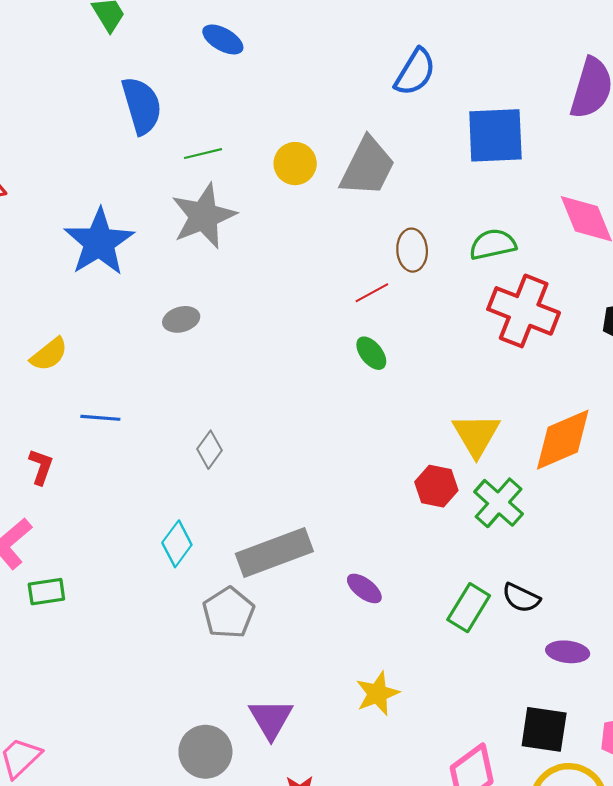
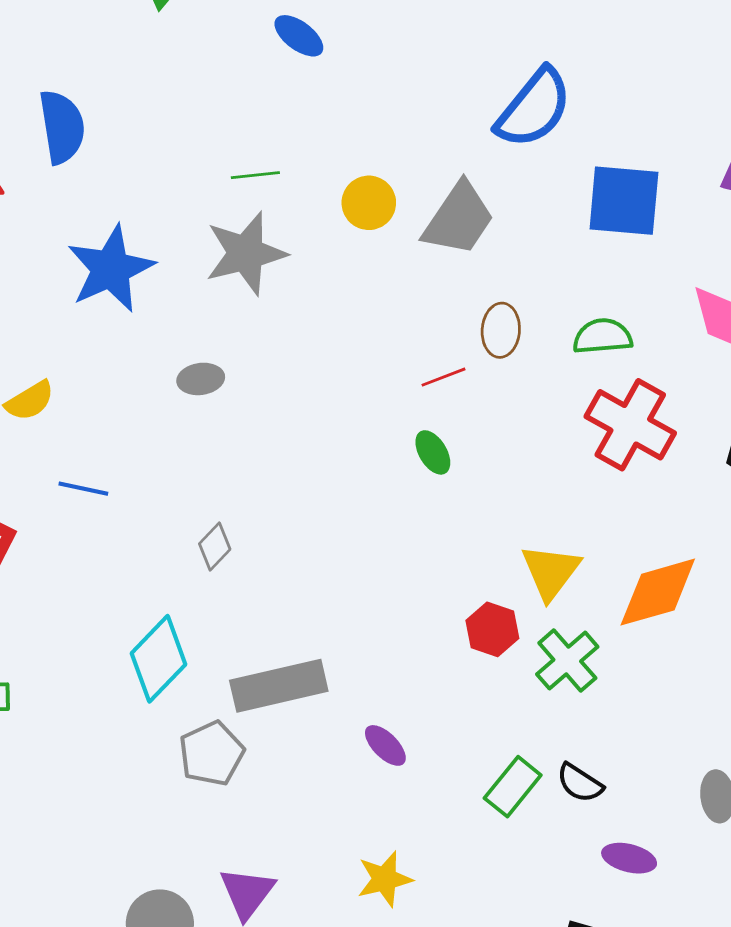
blue semicircle: (415, 72) -> (534, 108), size x1.4
blue semicircle: (142, 106) -> (62, 127), moved
cyan diamond: (177, 544) -> (158, 659), size x1.5

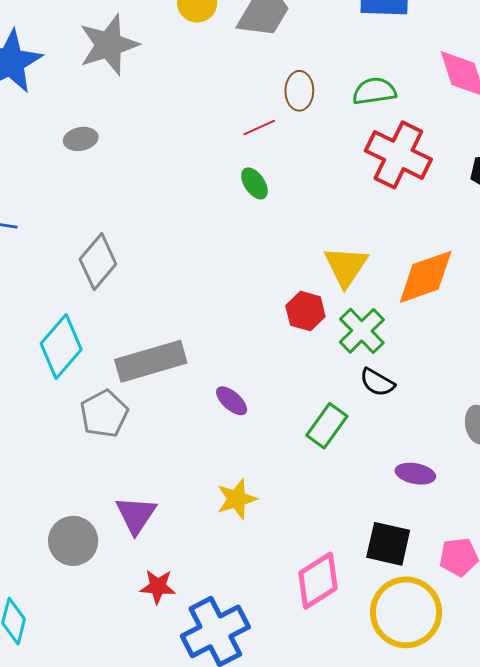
gray diamond: (215, 546) -> (98, 262), size x1.6
black semicircle: (580, 783) -> (377, 382), moved

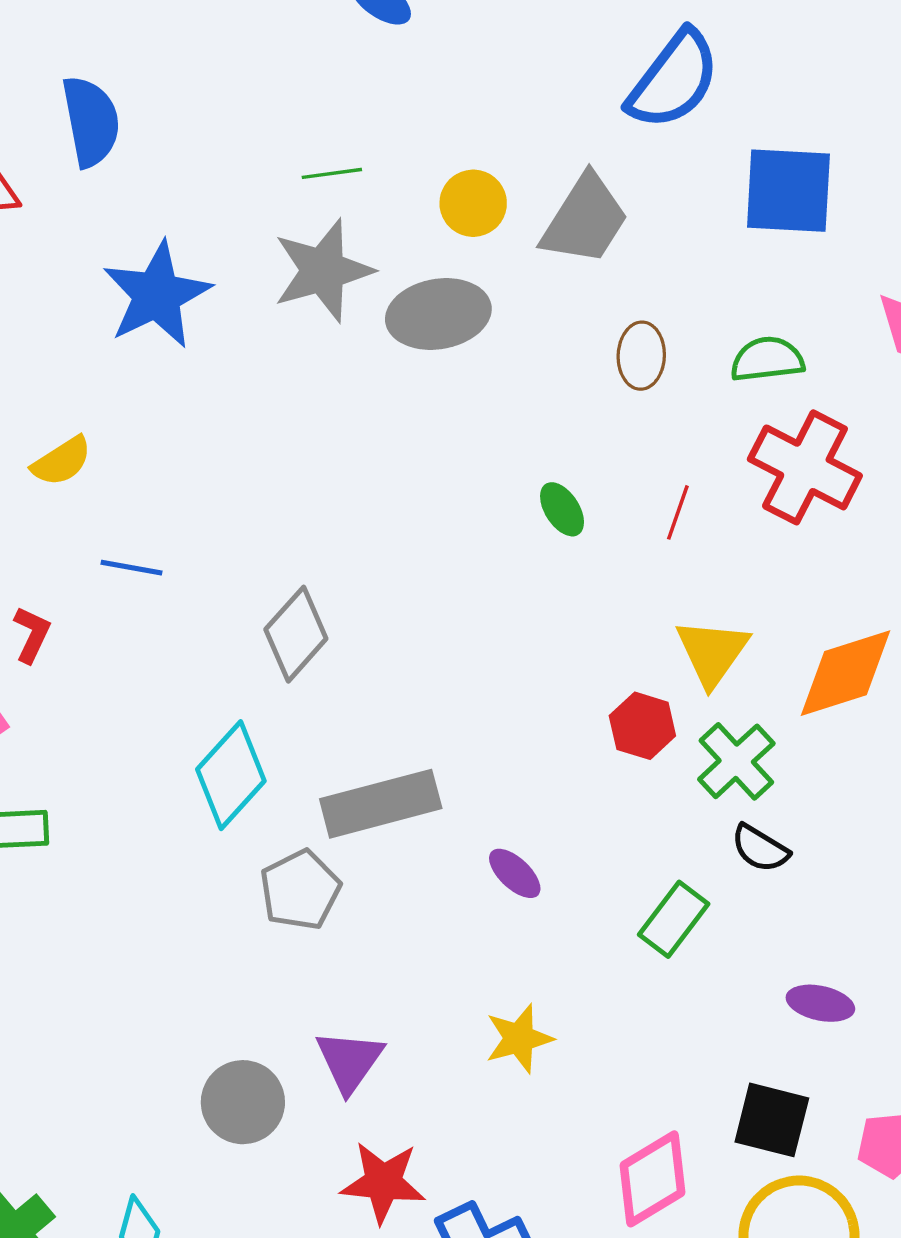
red line: (259, 128) -> (678, 512), moved, turned -48
gray ellipse: (81, 139) -> (438, 314), moved, size x1.8
red star: (158, 587) -> (383, 1182), size x1.4

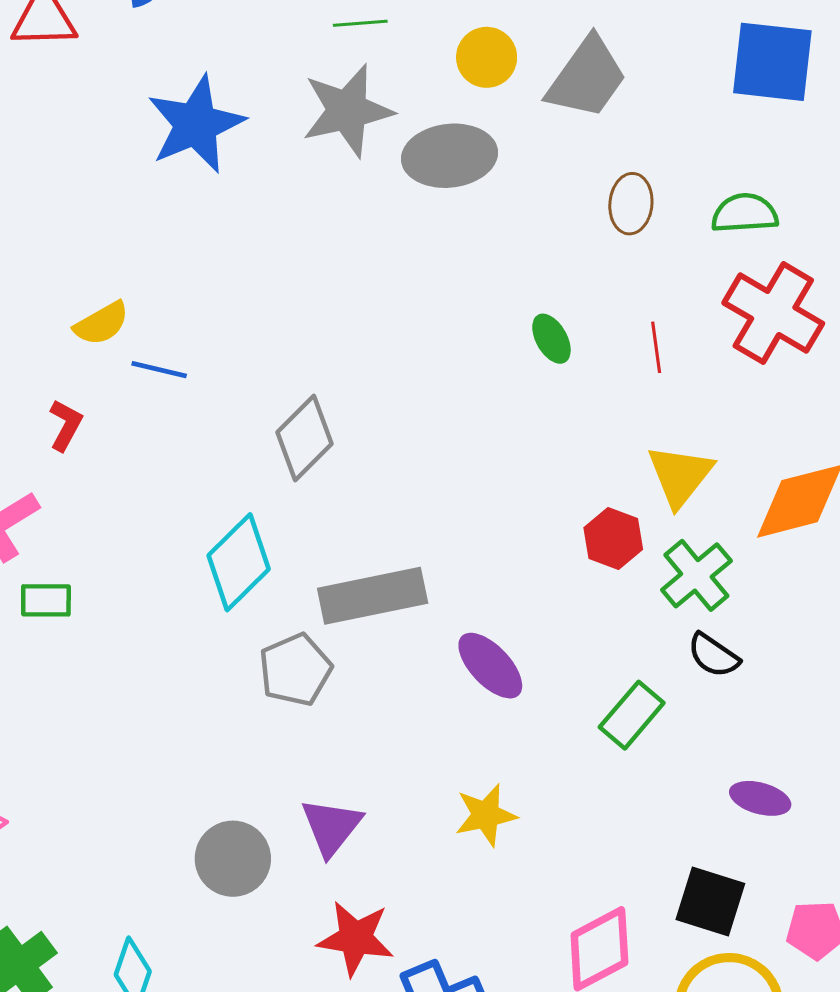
yellow semicircle: (62, 461) -> (102, 323), moved
red line: (678, 512) -> (656, 347), turned -30
purple ellipse: (515, 873) -> (490, 666), size x1.4

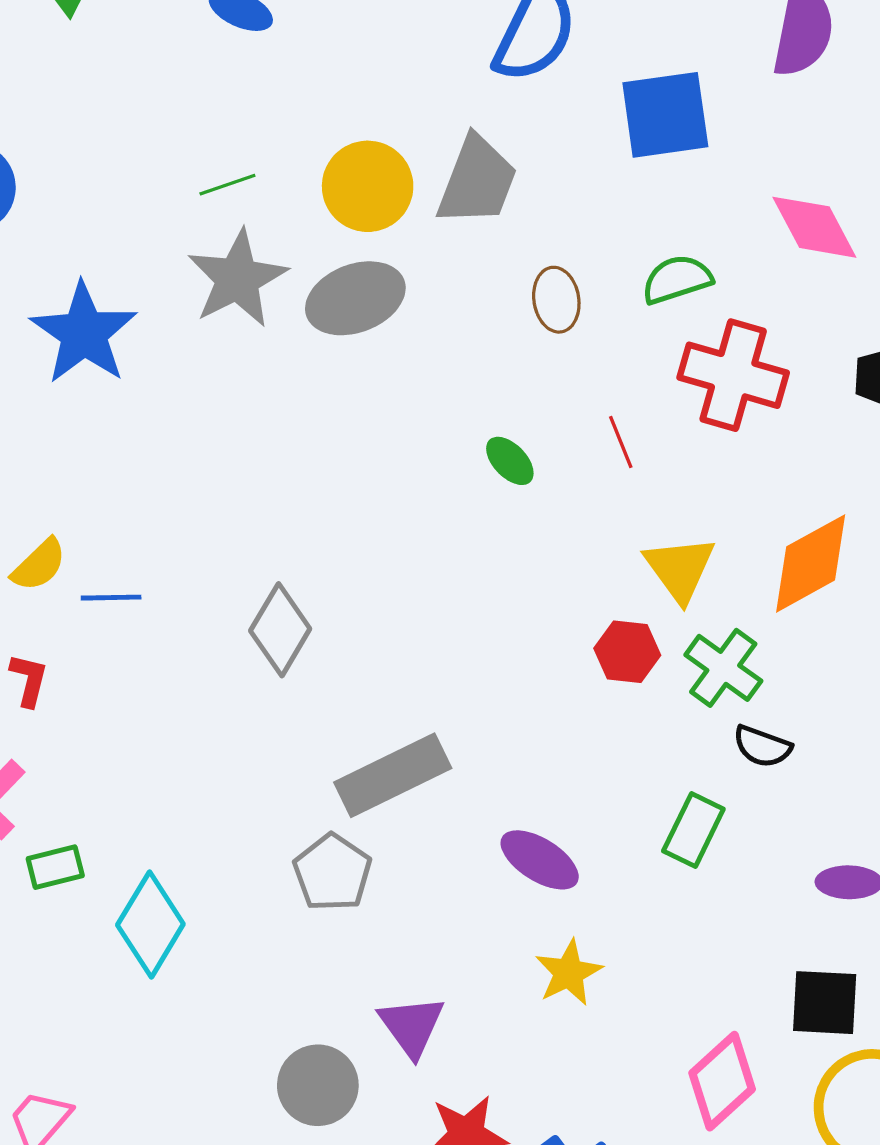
yellow circle: (487, 57) -> (368, 186), size x1.4
cyan diamond: (239, 562) -> (150, 924), moved
purple ellipse: (490, 666) -> (540, 860), moved

